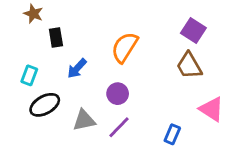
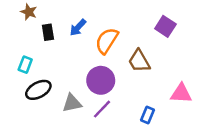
brown trapezoid: (189, 66) -> (139, 61), moved
blue arrow: (77, 68) -> (78, 28), moved
purple circle: (118, 94) -> (101, 80), size x1.5
pink triangle: (212, 109) -> (181, 93), turned -30

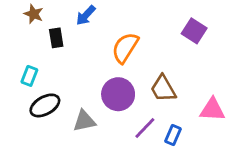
blue arrow: (78, 28) -> (86, 15), moved
brown trapezoid: (139, 61) -> (163, 89), moved
purple line: (102, 109) -> (145, 128), moved

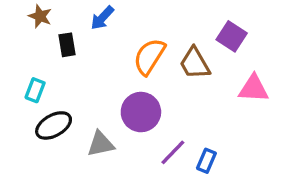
brown trapezoid: (163, 89) -> (195, 63), moved
pink triangle: (212, 110) -> (254, 88), moved

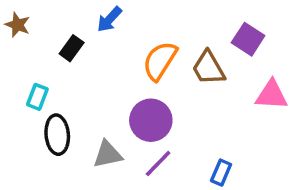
brown star: (40, 16) -> (18, 25), moved
black rectangle: (67, 45) -> (72, 48), turned 45
black ellipse: (54, 125) -> (57, 135), turned -66
purple line: (173, 152) -> (158, 163), moved

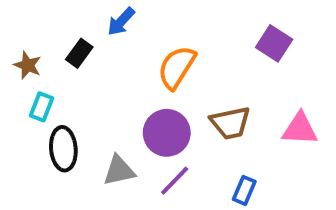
brown star: (18, 25) -> (28, 65), moved
brown trapezoid: (208, 68) -> (230, 123), moved, turned -72
pink triangle: (272, 95) -> (300, 129), moved

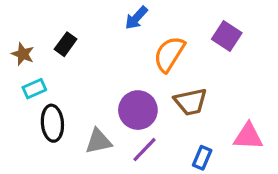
blue arrow: (121, 22) -> (136, 18), moved
orange semicircle: (177, 67) -> (169, 54), moved
cyan rectangle: (42, 107) -> (34, 89), turned 45
pink triangle: (300, 129) -> (248, 136), moved

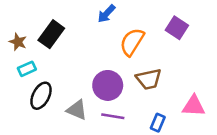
black rectangle: (66, 44) -> (51, 34), size x1.5
black ellipse: (52, 123) -> (41, 96), turned 32
gray triangle: (98, 141) -> (77, 110), turned 35
purple line: (145, 150) -> (113, 116), turned 55

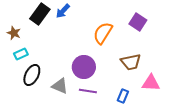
blue arrow: (106, 14) -> (63, 11), moved
black rectangle: (51, 34) -> (40, 14), moved
brown trapezoid: (149, 79) -> (131, 62), moved

